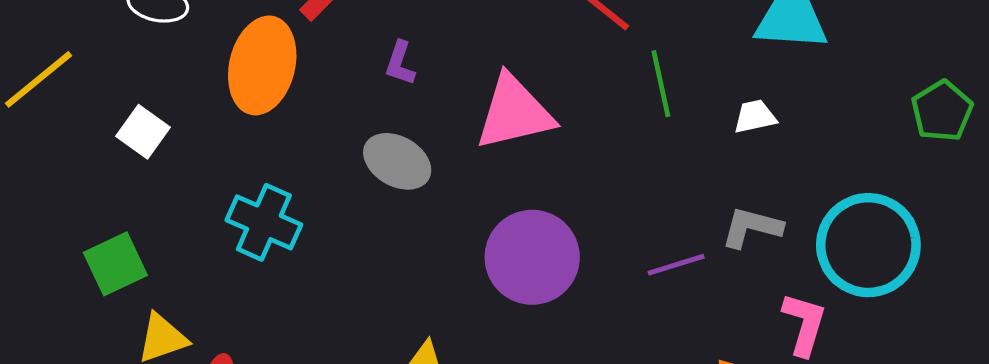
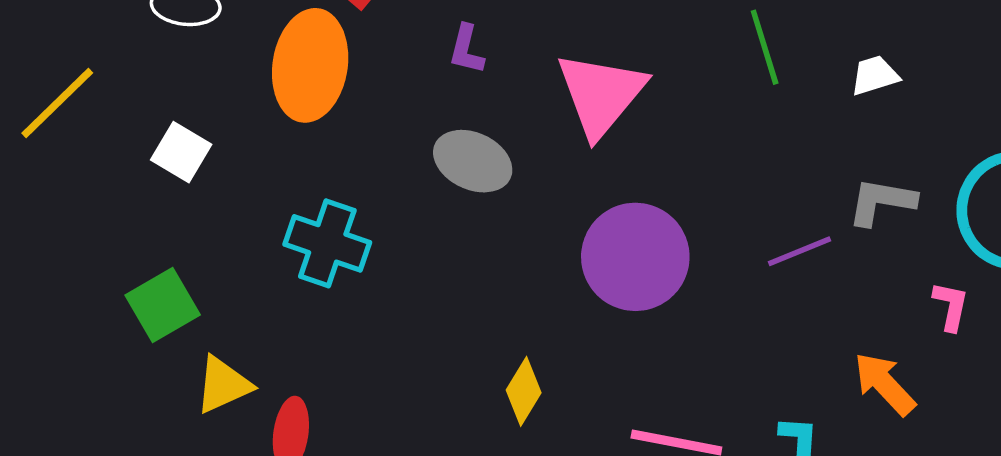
pink triangle: (514, 113) -> (601, 94), turned -32
pink L-shape: (804, 324) -> (951, 306), size x0.7

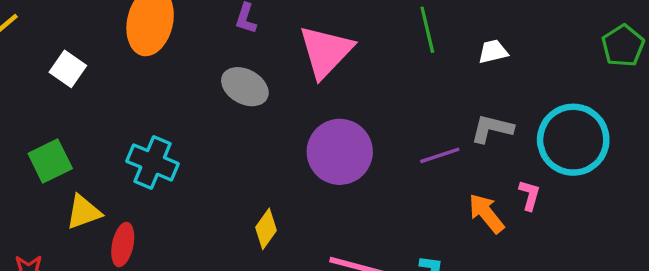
cyan cross: (327, 243) -> (153, 162), moved
orange arrow: (885, 384) -> (486, 213), moved

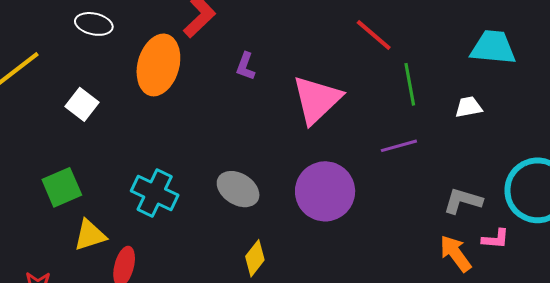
gray ellipse: (245, 87) -> (238, 189), moved
gray L-shape: (492, 129) -> (463, 201), moved
purple line: (440, 155) -> (399, 146), moved
pink L-shape: (530, 195) -> (495, 239), turned 76

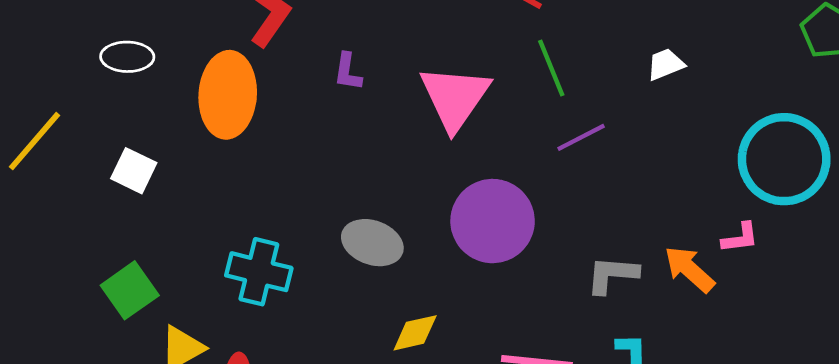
green line: (410, 84) -> (551, 68), moved
gray L-shape: (463, 201) -> (612, 275), moved
yellow diamond: (255, 258) -> (415, 333), turned 51

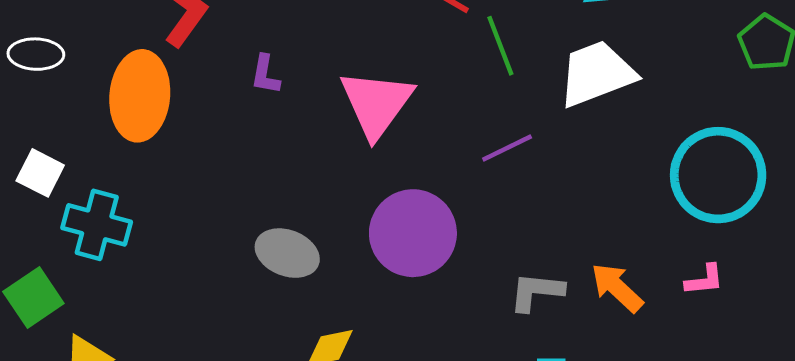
white trapezoid: (666, 64) -> (597, 74), size x2.0
green line: (551, 68) -> (500, 46), moved
pink L-shape: (740, 238) -> (704, 280), moved
cyan cross: (259, 272) -> (97, 225), moved

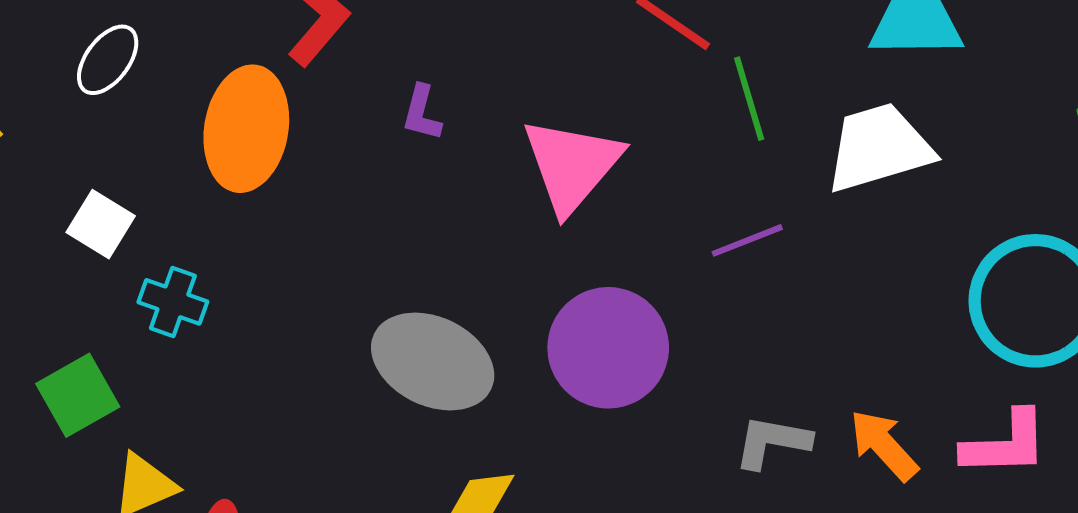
white ellipse: (36, 54) -> (108, 60), turned -60
cyan cross: (97, 225) -> (173, 302), size x0.7
gray ellipse: (287, 253) -> (433, 361), size x1.4
pink L-shape: (704, 280) -> (1005, 444), size x1.6

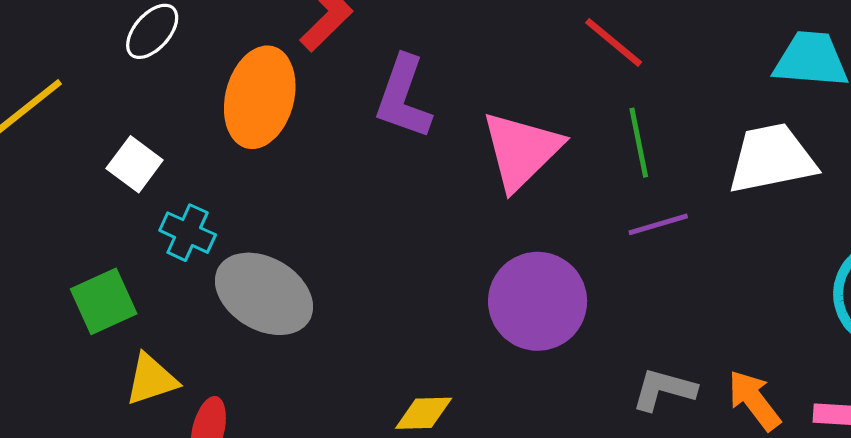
green line: (749, 99) -> (639, 143), moved
purple L-shape: (422, 113) -> (403, 97), size x1.8
gray ellipse: (433, 361) -> (264, 294), moved

